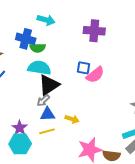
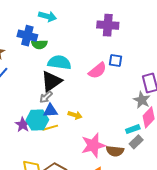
purple cross: (94, 31) -> (108, 25), moved
cyan semicircle: (39, 68) -> (59, 62), moved
blue square: (84, 68) -> (116, 61), moved
cyan hexagon: (20, 144) -> (37, 120), moved

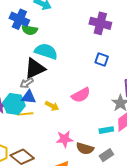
pink semicircle: (97, 70) -> (81, 95), moved
gray rectangle: (136, 142) -> (106, 155), moved
pink star: (93, 145) -> (65, 139), size x0.7

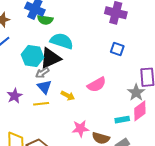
blue triangle: (29, 97) -> (44, 87), turned 42
cyan hexagon: (14, 104) -> (33, 56), moved

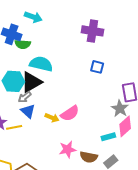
pink semicircle: (97, 85) -> (70, 113), moved
yellow line: (41, 104) -> (14, 127), moved

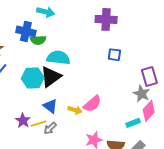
gray arrow: (25, 97) -> (50, 128), moved

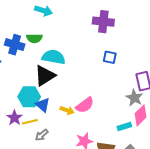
blue cross: (26, 31) -> (15, 45), moved
cyan hexagon: (33, 78) -> (29, 97), moved
gray arrow: (50, 128) -> (42, 135), moved

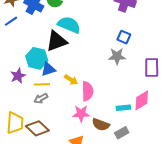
gray star: (134, 98) -> (117, 56), moved, turned 30
blue triangle: (43, 105) -> (48, 69), turned 49
pink semicircle: (85, 105) -> (87, 91), moved, turned -66
yellow line: (30, 122) -> (42, 84), moved

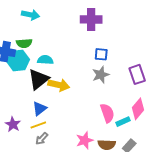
cyan semicircle: (69, 25) -> (45, 60), size x0.7
cyan hexagon: (37, 58) -> (18, 61), moved
yellow arrow: (71, 80) -> (59, 85), moved, size x1.5
pink semicircle: (87, 91) -> (107, 113), moved

